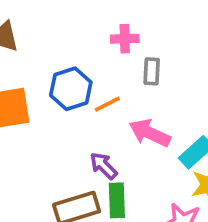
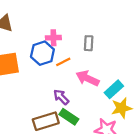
pink cross: (125, 39) -> (53, 38), moved
green rectangle: (117, 200) -> (69, 117), turned -54

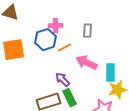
cyan rectangle: (114, 89) -> (111, 73), turned -48
green rectangle: (69, 117) -> (70, 98), turned 30

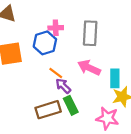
gray rectangle: (88, 31) -> (90, 33), size x1.6
orange line: (65, 48) -> (56, 73), moved, turned 64

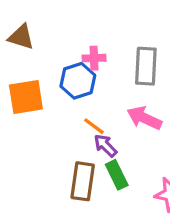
brown rectangle: (48, 110) -> (83, 181), turned -65

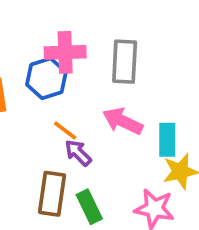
pink cross: (94, 58) -> (65, 52), size x1.5
green rectangle: (117, 175) -> (89, 207), moved

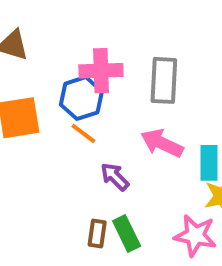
orange line: (65, 130) -> (83, 133), moved
brown rectangle: (52, 194) -> (97, 234), moved, size x0.6

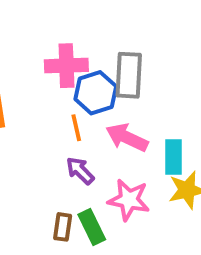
blue hexagon: (81, 98) -> (96, 93), moved
orange line: (83, 133) -> (76, 128), moved, turned 40
pink star: (195, 235) -> (129, 200), moved

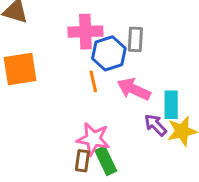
gray rectangle: (129, 75) -> (135, 39), size x0.7
purple arrow: (80, 171) -> (156, 125), moved
pink star: (129, 200) -> (93, 139), moved

